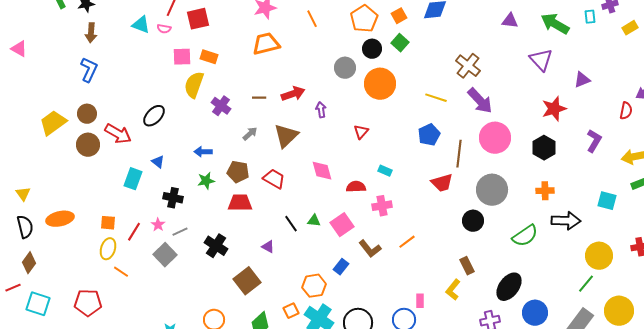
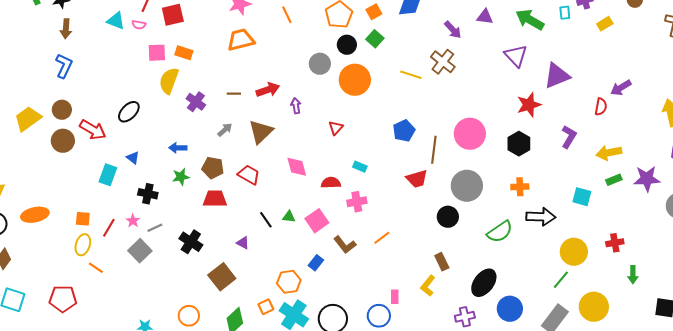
purple triangle: (582, 80) -> (557, 76), size x1.6
yellow line: (436, 98) -> (411, 75), moved
purple arrow: (480, 101) -> (453, 30), moved, size x0.7

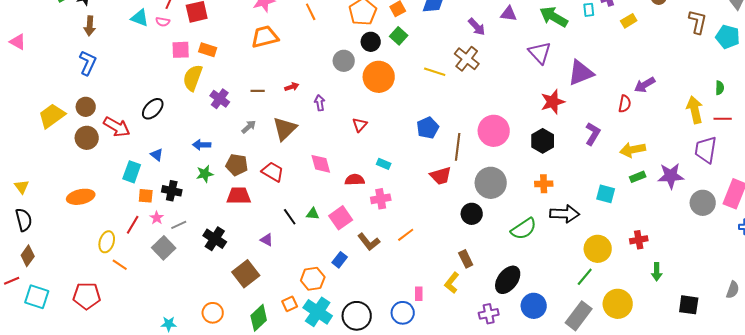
red arrow: (268, 90) -> (292, 87), size x0.6
orange ellipse: (35, 215) -> (81, 197), moved
orange square: (83, 219) -> (146, 196), moved

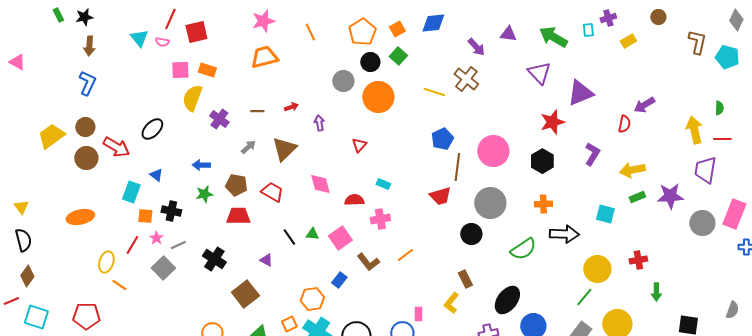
cyan triangle: (140, 18) -> (139, 38), turned 30
blue pentagon: (428, 128) -> (442, 139), moved

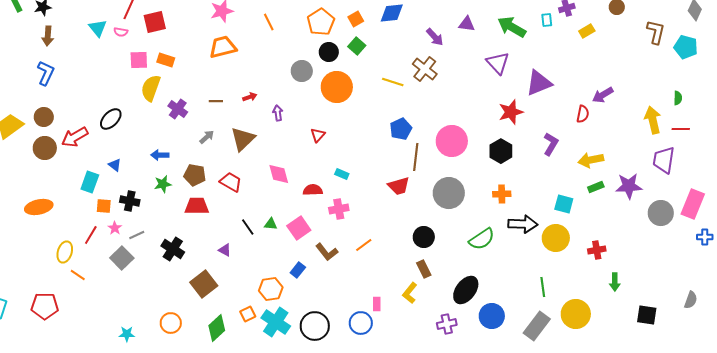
red arrow: (116, 147) -> (75, 137), turned 120
black circle: (471, 234) -> (424, 237), moved
yellow circle: (597, 269) -> (556, 238), moved
green line: (584, 297) -> (543, 287), turned -48

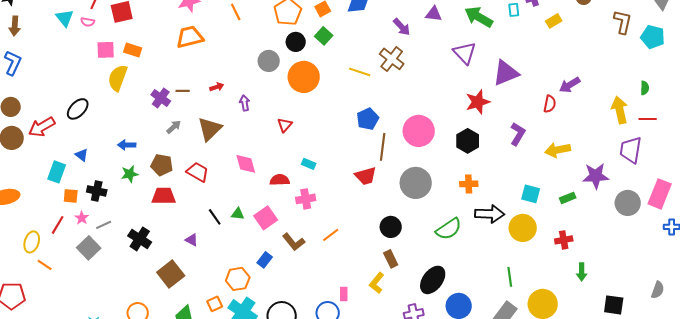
purple cross: (178, 109) -> (161, 98), moved
green rectangle: (596, 187) -> (568, 198), moved

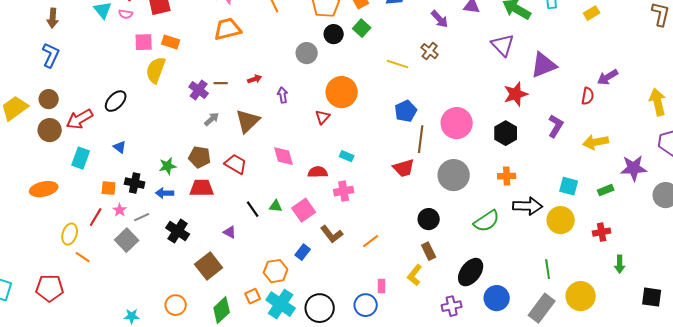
brown cross: (392, 59) -> (430, 51), size x0.7
orange circle: (304, 77) -> (342, 92), moved
blue arrow: (127, 145) -> (165, 193), moved
cyan rectangle: (57, 172) -> (81, 158), moved
orange line: (331, 235) -> (371, 241), moved

